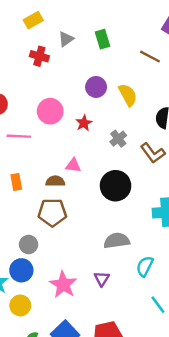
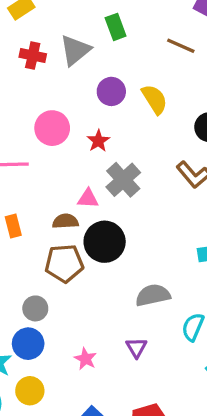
gray triangle: (66, 39) -> (75, 50), moved, size x1.5
gray cross: (118, 139) -> (123, 180), moved, size x1.5
black circle: (116, 186) -> (105, 242), moved
pink star: (63, 284) -> (85, 359), size x0.6

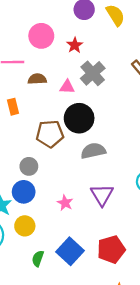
brown semicircle: (65, 221) -> (37, 79), moved
gray semicircle: (153, 295) -> (93, 151), moved
purple triangle: (136, 348) -> (102, 195), size x1.5

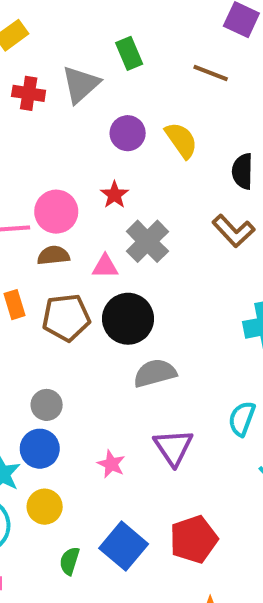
pink circle: (41, 36) -> (56, 212), moved
brown pentagon: (50, 134) -> (66, 318), moved

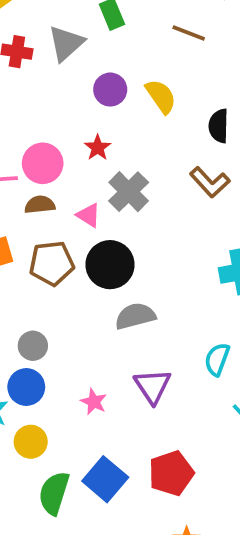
pink triangle: (105, 266) -> (89, 215), turned 32
green semicircle: (70, 561) -> (54, 493), size x1.6

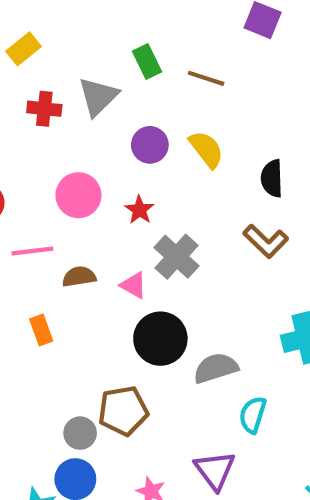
brown line: (189, 33) -> (206, 78), moved
pink circle: (43, 163) -> (78, 195), moved
brown pentagon: (52, 263) -> (123, 411), moved
gray semicircle: (135, 316) -> (216, 368), moved
cyan semicircle: (217, 359) -> (253, 415), moved

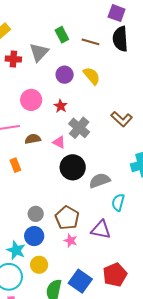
black semicircle: (272, 178) -> (120, 39), moved, size x1.4
brown pentagon: (123, 411) -> (67, 218), moved, turned -30
purple triangle: (215, 470) -> (101, 230), turned -40

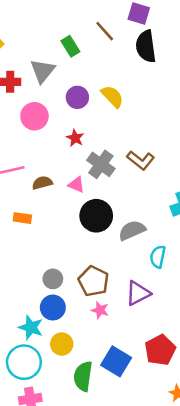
brown line: (90, 42) -> (105, 31), moved, turned 36
pink circle: (31, 100) -> (34, 116), moved
brown L-shape: (122, 119) -> (141, 160), moved
orange rectangle: (15, 165) -> (22, 218), turned -56
purple triangle: (101, 230) -> (138, 293), turned -35

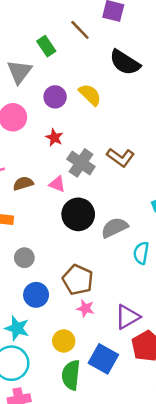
black semicircle: (146, 46) -> (125, 62), moved, turned -48
gray circle: (53, 279) -> (24, 258), moved
purple triangle: (138, 293) -> (127, 317), moved
blue circle: (53, 308) -> (36, 295), moved
yellow circle: (62, 344) -> (64, 341), moved

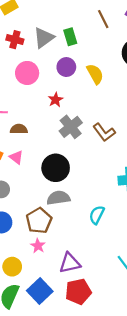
green rectangle: (46, 46) -> (70, 37), moved
pink triangle: (57, 184) -> (16, 157), moved
gray semicircle: (114, 228) -> (58, 198), moved

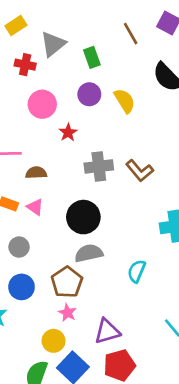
gray triangle: (44, 38) -> (53, 44), moved
red star: (56, 100) -> (68, 133), moved
gray cross: (71, 127) -> (99, 166), turned 35
yellow circle: (12, 267) -> (54, 341), moved

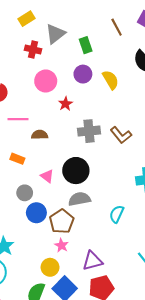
pink triangle: (35, 207) -> (47, 176), moved
blue circle: (22, 287) -> (36, 213), moved

